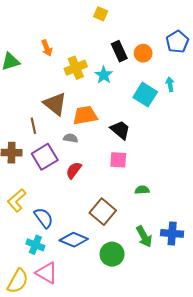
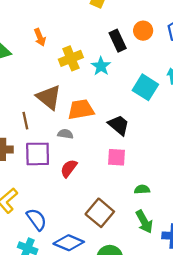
orange circle: (143, 53) -> (143, 31), moved
purple square: (45, 157) -> (38, 154), turned 30
green arrow: (144, 237) -> (144, 222), moved

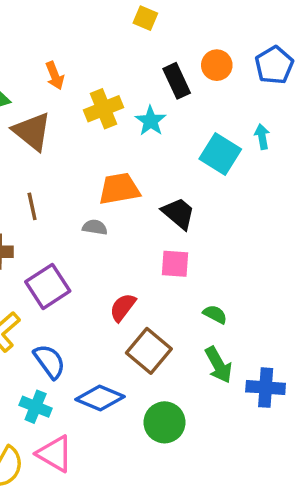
brown triangle: (49, 97) -> (32, 131), moved
purple square: (38, 154) -> (48, 286), moved, turned -32
red semicircle: (69, 168) -> (123, 307), moved
green semicircle: (142, 189) -> (215, 314), turned 32

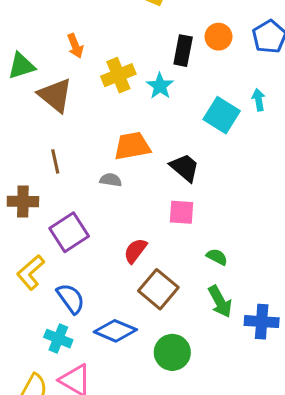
black rectangle: (177, 81) -> (183, 51), turned 36

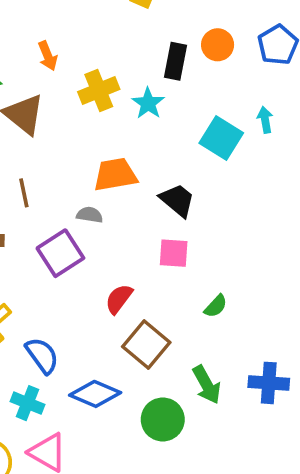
purple square: (69, 232) -> (60, 253), moved
green semicircle: (217, 257) -> (216, 306), turned 105
green arrow: (220, 302) -> (207, 385), moved

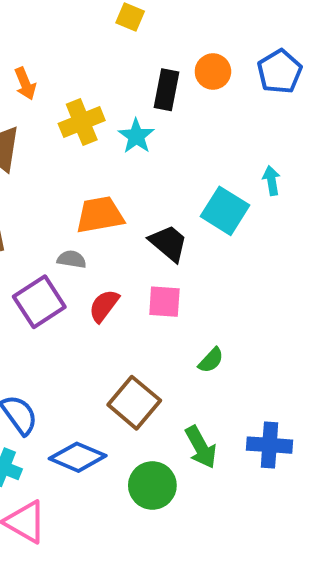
cyan arrow: (265, 120) -> (272, 181), moved
cyan square: (221, 138) -> (225, 211), moved
red semicircle: (119, 299) -> (104, 306), moved

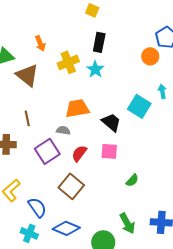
orange circle: (213, 72) -> (150, 56), moved
black rectangle: (167, 90) -> (99, 42), moved
brown square: (134, 403) -> (71, 186), moved

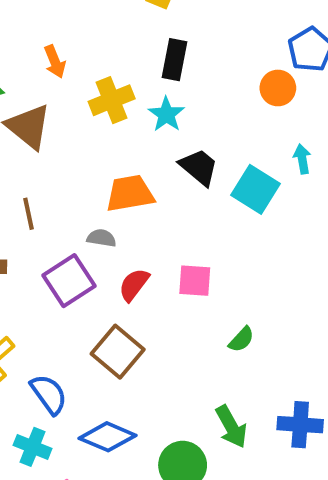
black trapezoid: (111, 122) -> (199, 167), moved

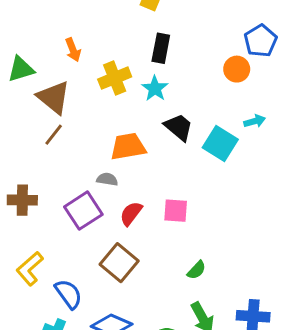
cyan arrow: (302, 159) -> (255, 121), turned 84
brown line: (28, 214) -> (54, 135), moved, turned 50
green semicircle: (241, 339) -> (197, 270), moved

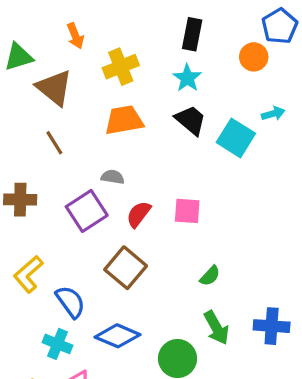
black rectangle: (161, 48) -> (192, 34), moved
cyan star: (155, 88) -> (187, 78), moved
brown line: (54, 135) -> (54, 143), moved, turned -70
orange trapezoid: (128, 147) -> (124, 120), moved

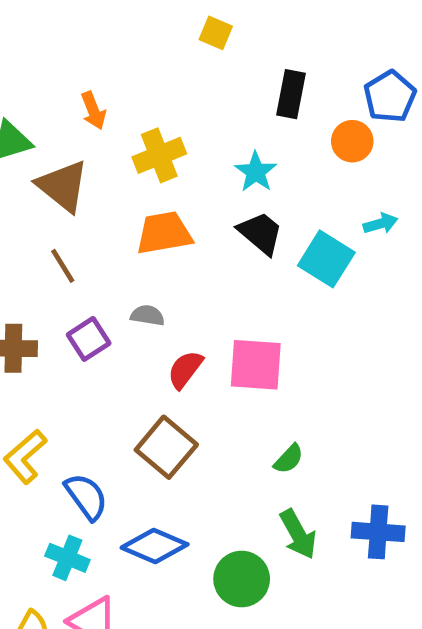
black rectangle: (192, 34) -> (291, 94), moved
purple square: (87, 211) -> (89, 339), moved, size x0.7
pink square: (187, 211) -> (256, 365), size x1.4

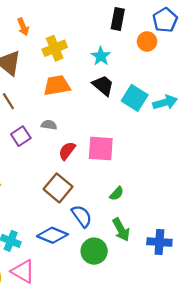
cyan arrow: (380, 224) -> (165, 102), moved, size x1.5
blue semicircle: (86, 497) -> (82, 216), moved
blue cross: (378, 532) -> (159, 242), moved

